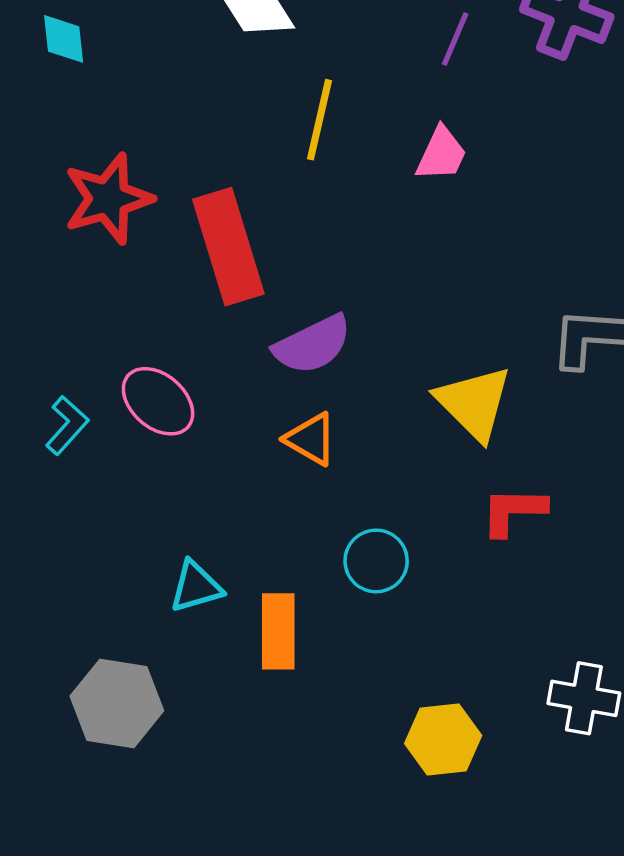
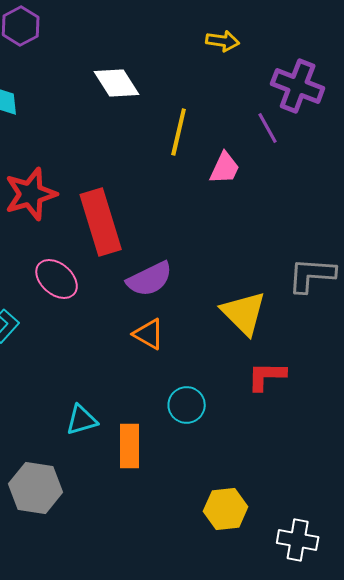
purple line: (455, 39) -> (268, 128), moved, turned -52
yellow line: (319, 120) -> (179, 132), moved
pink ellipse: (158, 401) -> (57, 279), moved
white cross: (584, 698) -> (298, 540), moved

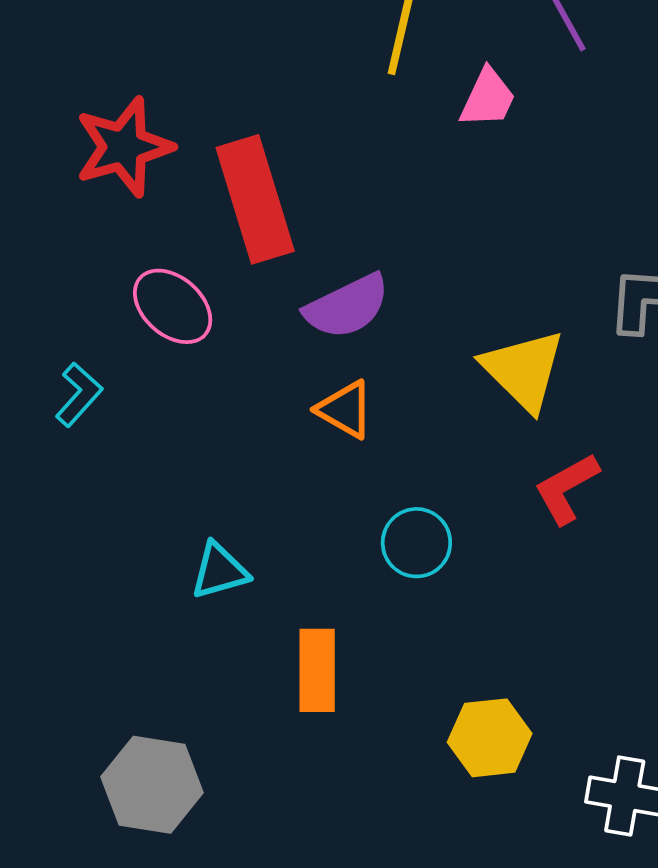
red L-shape: (267, 376) -> (567, 488), turned -30
orange rectangle: (130, 446) -> (317, 670), moved
gray hexagon: (36, 488) -> (152, 785), moved

